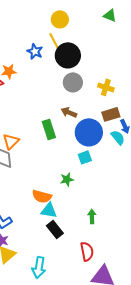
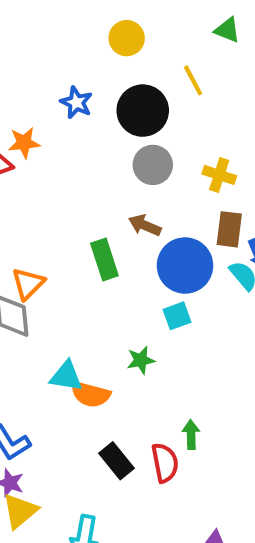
yellow line: (54, 40) -> (193, 80), moved
brown rectangle: (111, 114) -> (229, 229), turned -66
cyan triangle: (49, 210) -> (66, 376), moved
red semicircle: (87, 251) -> (165, 463), moved

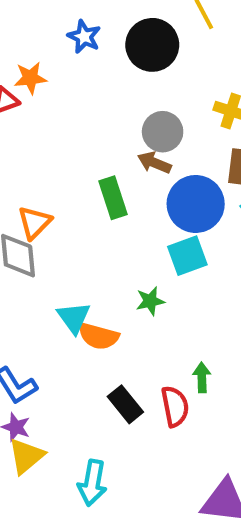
gray circle: (153, 165) -> (163, 132), moved
cyan square: (177, 316) -> (187, 256), size x1.4
cyan triangle: (66, 376) -> (74, 318), turned 45

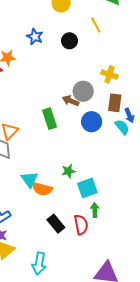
black circle: (152, 45) -> (70, 41), size x0.6
gray circle: (163, 132) -> (83, 91), moved
blue circle: (196, 204) -> (92, 122), size x0.7
cyan square: (187, 256) -> (87, 188), moved

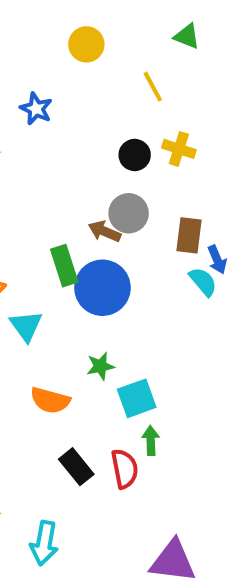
black circle: (70, 41) -> (135, 155), moved
yellow cross: (109, 74) -> (179, 149), moved
blue circle: (92, 122) -> (102, 288), moved, size x1.4
cyan triangle: (30, 180) -> (26, 326), moved

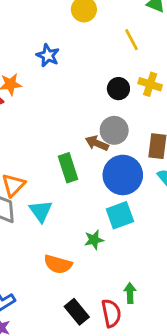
blue circle: (102, 288) -> (123, 175), moved
cyan square: (137, 398) -> (120, 215), moved

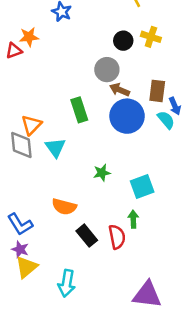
gray circle: (114, 130) -> (107, 70), moved
brown arrow: (97, 143) -> (119, 90), moved
cyan square: (120, 215) -> (142, 187), moved
orange semicircle: (58, 264) -> (64, 207), moved

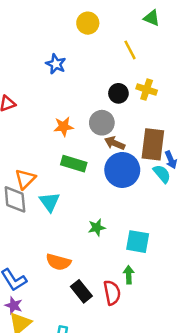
orange star: (29, 37) -> (64, 127), moved
brown rectangle: (157, 91) -> (153, 144), size x1.4
green rectangle: (79, 110) -> (74, 164), turned -55
cyan square: (142, 187) -> (138, 242), turned 30

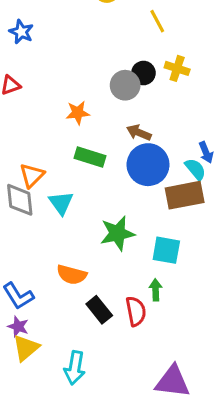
blue star: (56, 64) -> (21, 32), moved
gray circle: (102, 123) -> (125, 85), moved
brown rectangle: (153, 144) -> (185, 195), moved, turned 72
green star: (97, 227) -> (117, 233), size x1.6

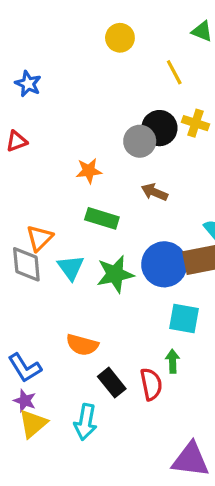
black circle: (143, 73) -> (159, 128), size x1.4
blue circle: (148, 165) -> (164, 264), moved
green star: (117, 233) -> (115, 274), moved
cyan arrow: (75, 368) -> (85, 422), moved

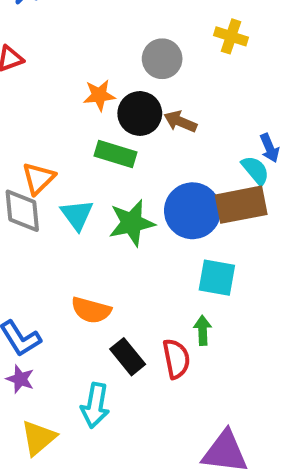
black circle: (159, 128) -> (140, 113), moved
yellow triangle: (33, 424) -> (38, 438), moved

